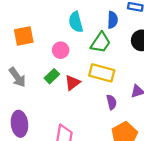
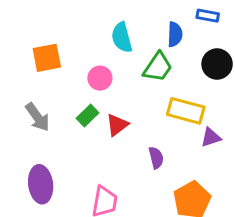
yellow rectangle: (102, 73) -> (186, 111), moved
purple semicircle: (111, 102) -> (156, 158), moved

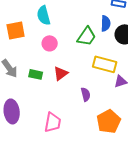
blue semicircle: (175, 34) -> (106, 23), moved
cyan semicircle: (122, 37) -> (44, 15), moved
green rectangle: (87, 116) -> (36, 74), moved, turned 56

